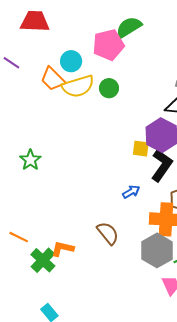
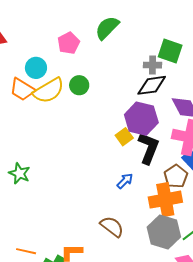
green semicircle: (129, 27) -> (107, 28), moved
pink pentagon: (108, 45) -> (69, 43), size x0.7
yellow square: (141, 149) -> (124, 137), turned -30

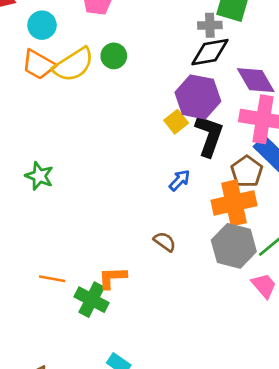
cyan circle: (36, 68) -> (42, 25), moved
brown semicircle: (112, 227) -> (165, 242), size x0.7

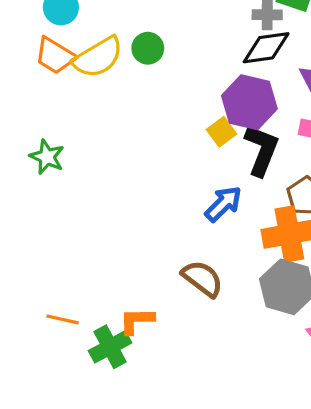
green star: (39, 176) -> (47, 157), moved
blue arrow: (180, 180) -> (223, 204), size x1.4
brown semicircle: (165, 242) -> (202, 279), size x1.5
green cross: (92, 300) -> (110, 347), turned 32

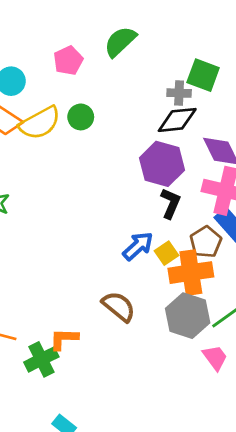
yellow square: (222, 132) -> (167, 253), moved
black L-shape: (261, 150) -> (171, 203), size x0.7

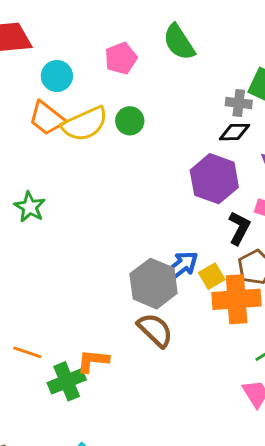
green semicircle: (120, 42) -> (179, 42), turned -84
black diamond: (177, 120) -> (234, 132), size x0.7
black L-shape: (171, 203) -> (239, 228), moved
gray hexagon: (188, 316) -> (154, 284), moved

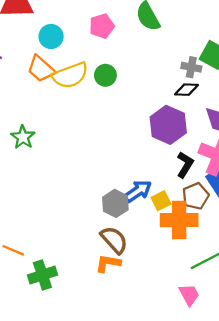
gray hexagon: (154, 284) -> (115, 203), size x0.7
orange L-shape: (93, 361) -> (108, 263), moved

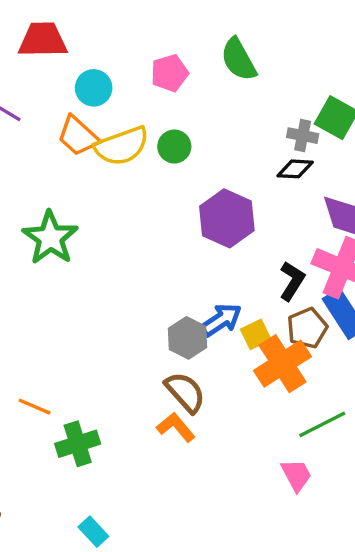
purple hexagon: (168, 125) -> (227, 218), moved
green star: (23, 137) -> (50, 238), size x1.5
orange cross: (179, 220) -> (283, 364), turned -33
orange L-shape: (108, 263) -> (176, 427), turned 40

